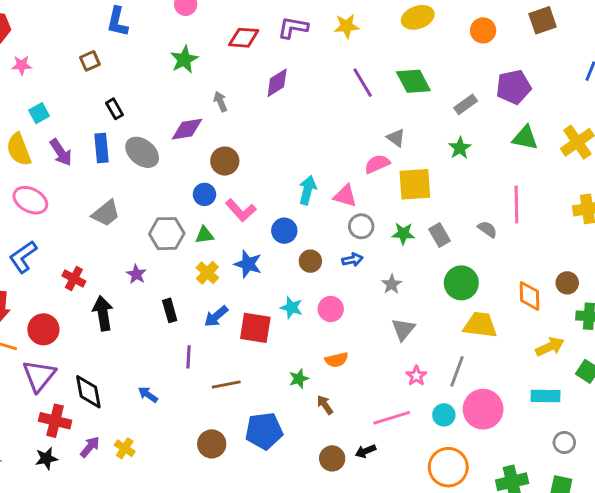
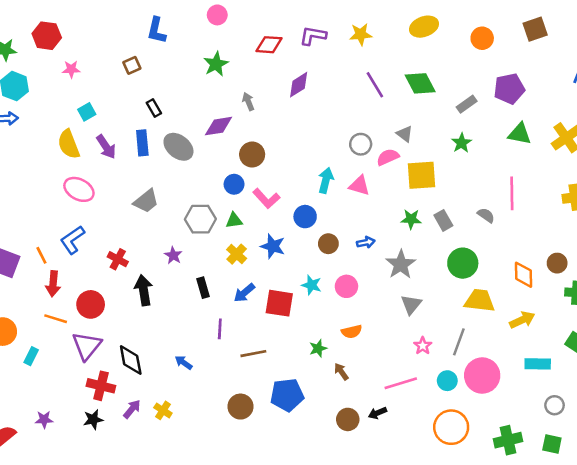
gray circle: (361, 226) -> (361, 144), moved
gray star: (392, 284) -> (401, 264), size x1.6
yellow arrow: (550, 347) -> (522, 320), moved

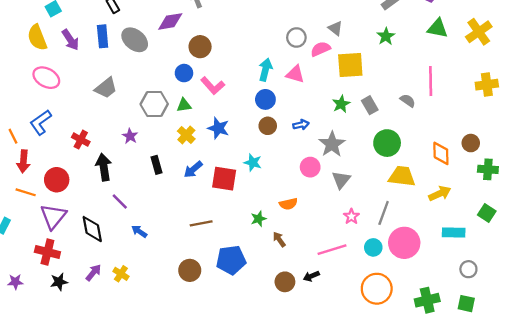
blue circle: (305, 217) -> (265, 99), moved
green star: (411, 219) -> (341, 104), turned -30
pink circle: (346, 286) -> (310, 167), moved
purple line: (220, 329) -> (120, 202), moved, turned -48
red cross: (101, 386) -> (47, 252), moved

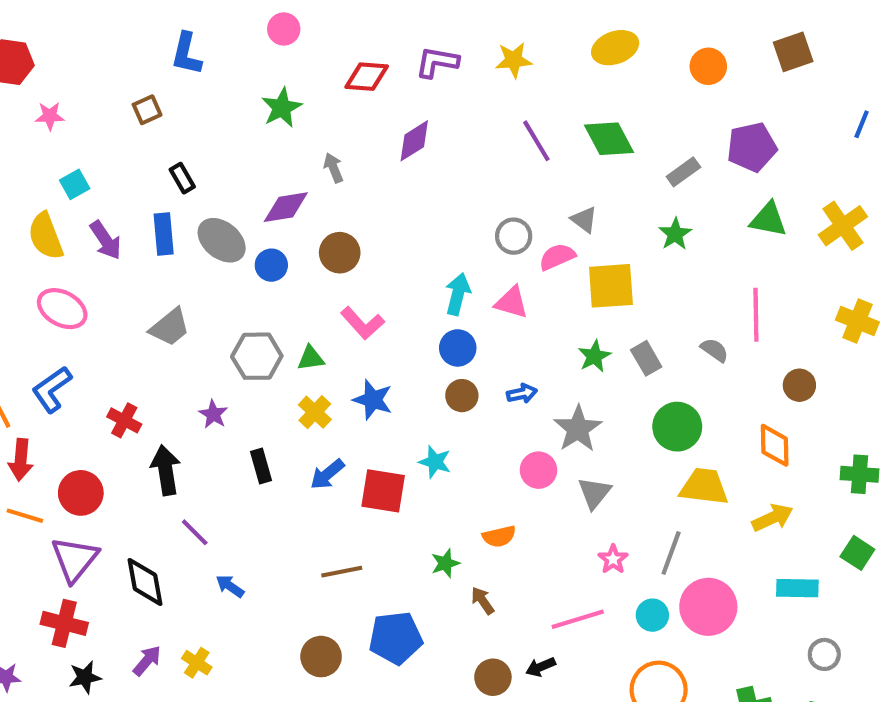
blue circle: (184, 73) -> (271, 265), moved
yellow cross: (487, 85) -> (857, 321), turned 30
brown circle: (471, 143) -> (799, 385), moved

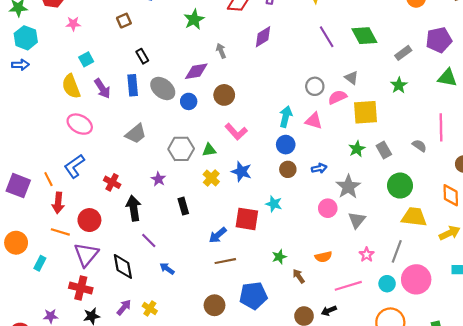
blue arrow: (327, 474) -> (218, 235), moved
orange semicircle: (499, 536) -> (323, 257), moved

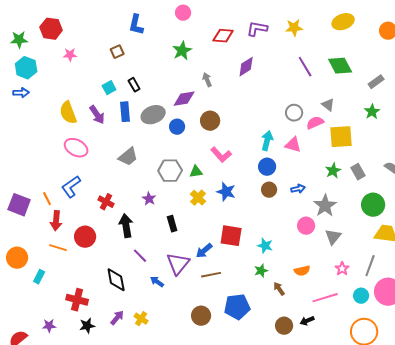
cyan square: (86, 59) -> (109, 88), moved
gray ellipse: (163, 88) -> (153, 115), turned -60
cyan star: (274, 204) -> (265, 246), moved
purple triangle: (86, 255) -> (178, 264), moved

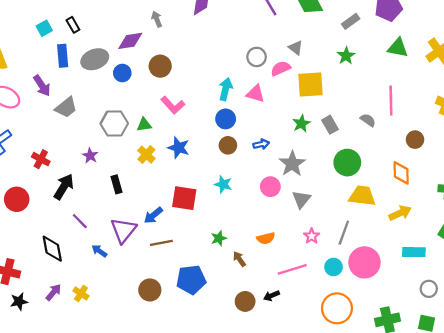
purple arrow: (97, 115) -> (42, 86), moved
black arrow: (126, 226) -> (64, 187), turned 40
cyan star: (265, 246) -> (223, 184), moved

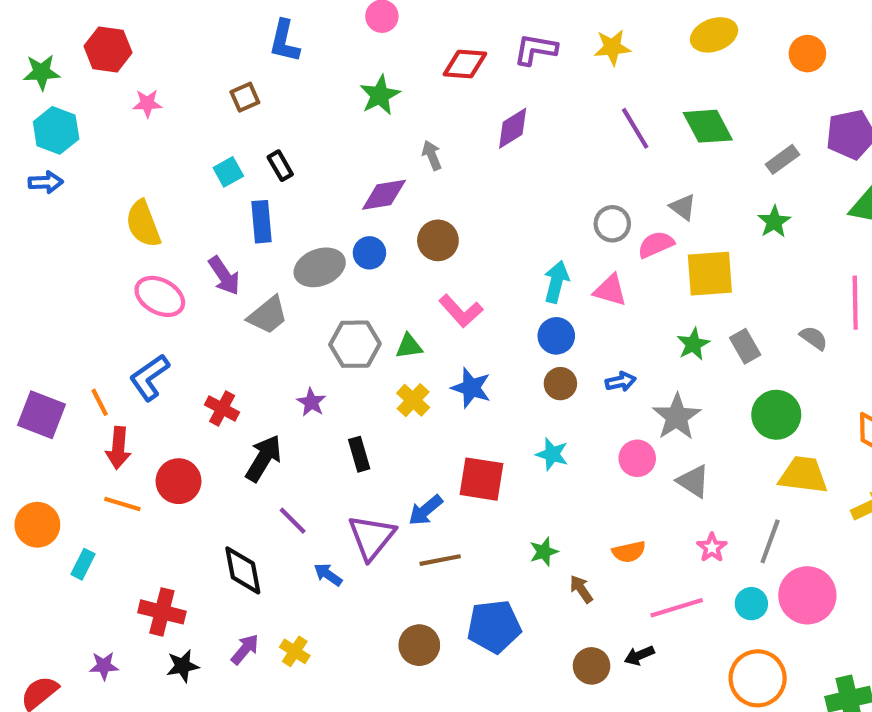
gray ellipse: (95, 59) -> (320, 267), moved
gray triangle: (301, 199) -> (693, 481), turned -36

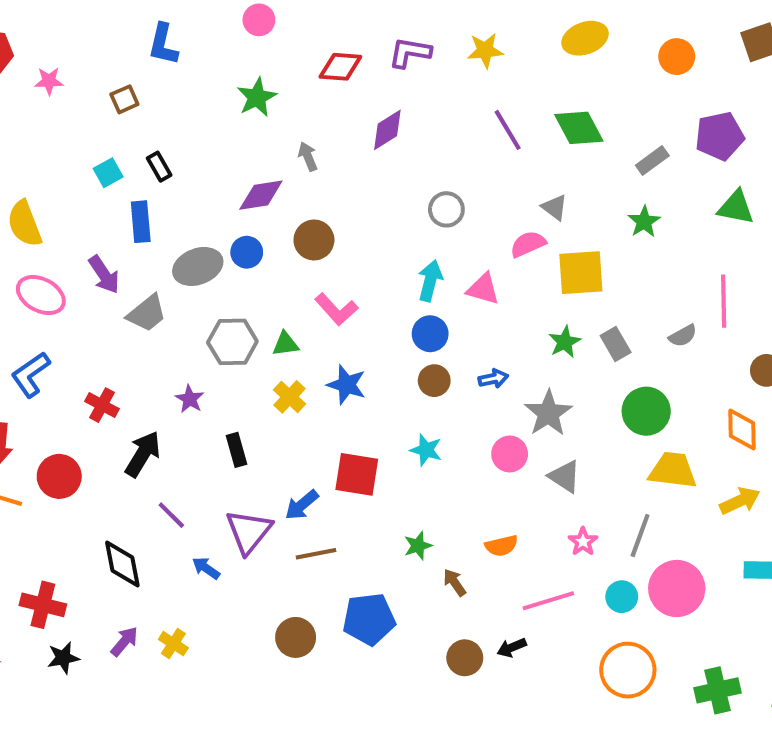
pink star: (147, 103) -> (49, 81), moved
gray circle: (612, 224) -> (446, 209), moved
gray semicircle: (814, 338) -> (683, 336), turned 116

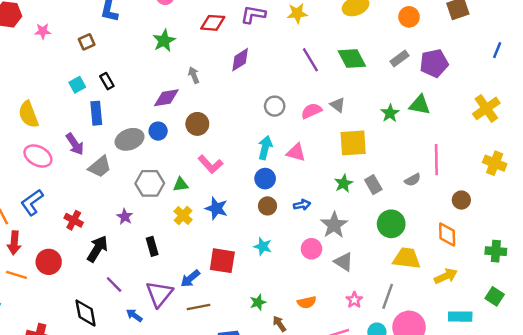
gray rectangle: (652, 160) -> (400, 58), moved
green triangle: (736, 207) -> (420, 105), moved
pink semicircle: (528, 244) -> (311, 111), moved

